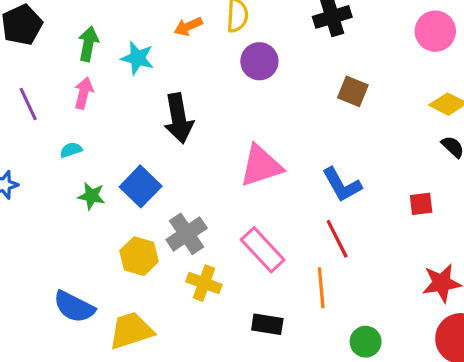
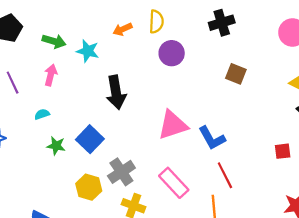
green arrow: (88, 44) -> (54, 41), turned 95
blue L-shape: (342, 185) -> (212, 138), moved

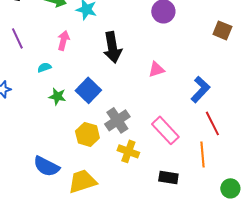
pink arrow: (51, 75) -> (63, 40), moved
pink triangle: (173, 125) -> (156, 69), moved, size x0.6
blue L-shape: (212, 138) -> (200, 89), turned -108

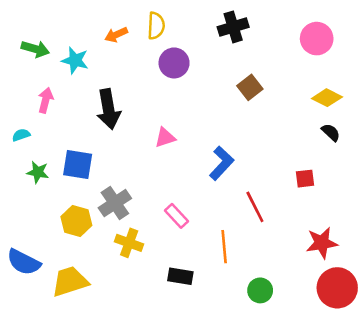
brown square: (222, 30) -> (250, 87), turned 30
blue square: (88, 90) -> (78, 164), turned -35
red line: (212, 123) -> (255, 207), moved
pink rectangle: (165, 130) -> (177, 216), size x0.7

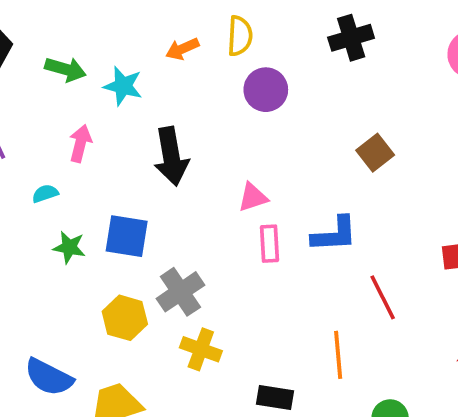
brown square: (250, 87) -> (375, 153), moved
blue L-shape: (222, 163) -> (334, 234), turned 44
pink rectangle: (177, 216) -> (269, 244), moved, turned 40

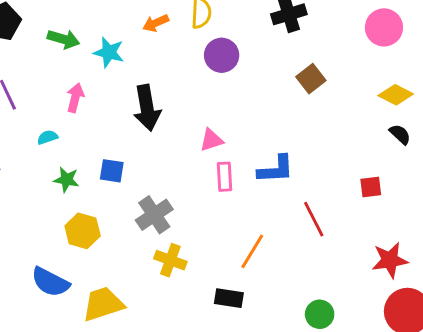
brown square: (375, 153) -> (311, 79), moved
blue square: (127, 236) -> (112, 171), size x0.7
yellow hexagon: (125, 318) -> (83, 231), moved
orange line: (338, 355) -> (252, 251), moved, turned 36

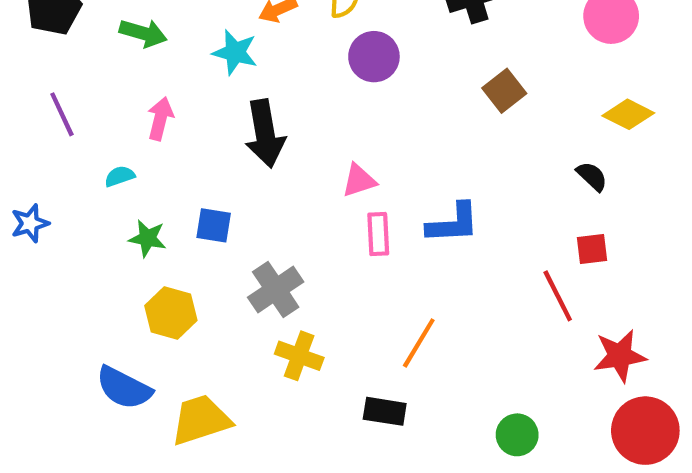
cyan star: (109, 52) -> (235, 52), moved
black semicircle: (400, 134) -> (592, 176), moved
red line: (314, 219) -> (558, 296), moved

